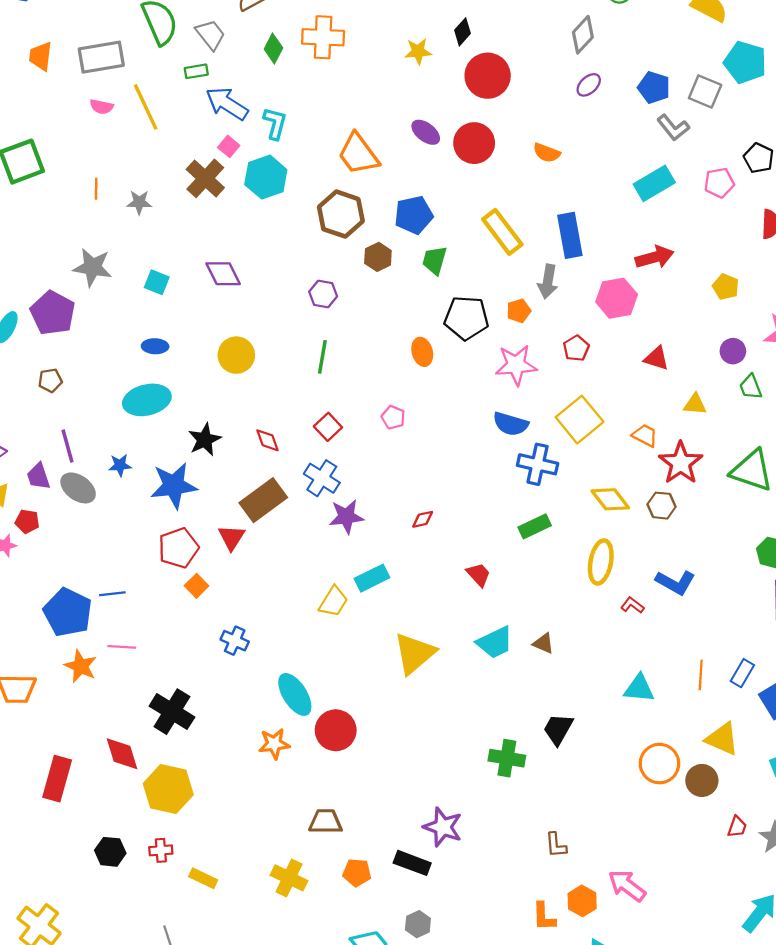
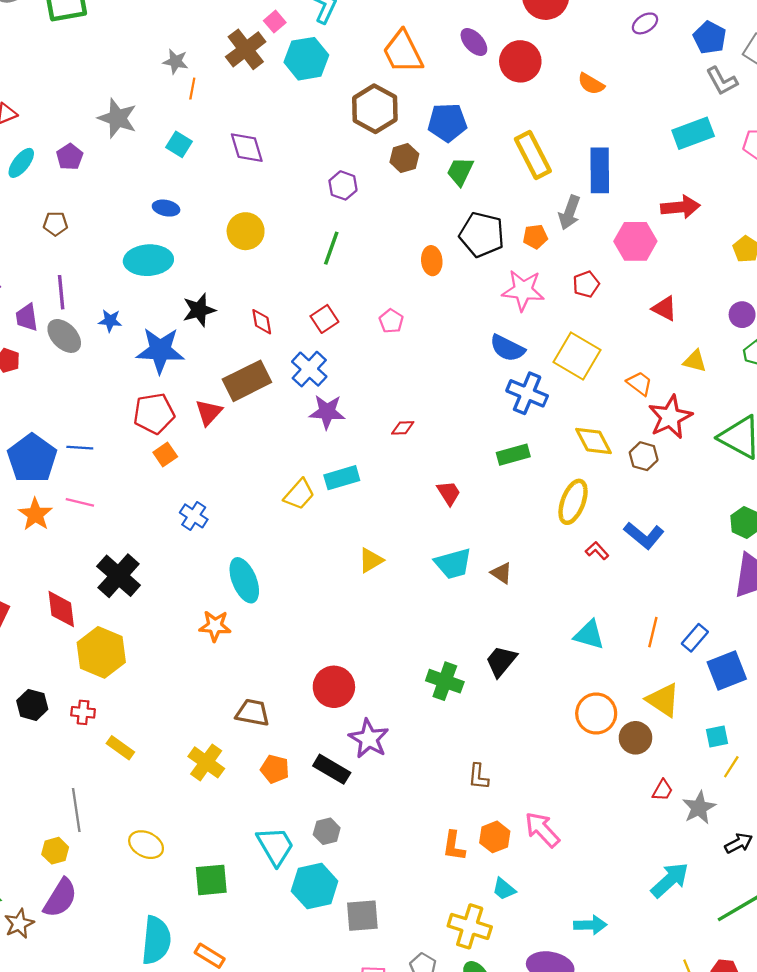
orange line: (96, 189) -> (192, 89), moved
purple pentagon: (53, 313) -> (70, 157), size x0.6
yellow square: (580, 420) -> (577, 356), turned -30
yellow triangle: (414, 653) -> (371, 560), size x0.6
red circle: (336, 730) -> (334, 687), moved

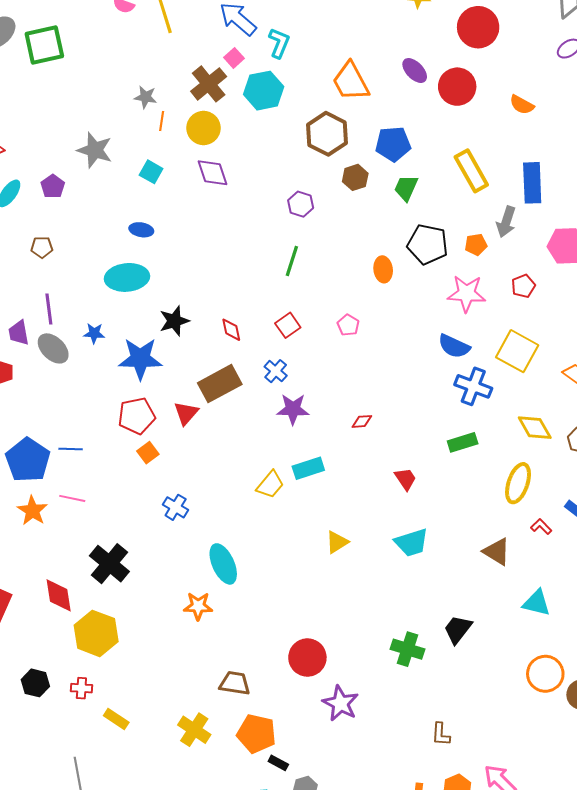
yellow circle: (246, 231) -> (204, 128), moved
blue cross: (309, 369) -> (276, 371), size x0.7
brown triangle: (501, 573) -> (497, 552), moved, size x1.4
orange pentagon: (275, 769) -> (256, 734), size x1.5
black rectangle: (332, 769) -> (278, 763), moved, size x0.6

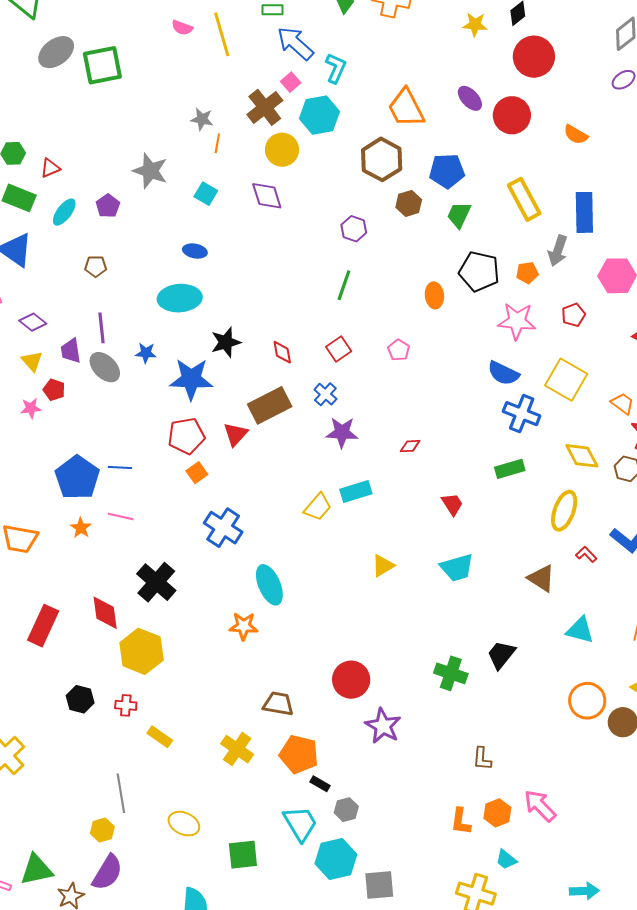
yellow circle: (204, 128) -> (282, 150), moved
blue cross: (176, 507) -> (223, 528), size x1.5
orange star: (32, 511) -> (81, 528), size x0.7

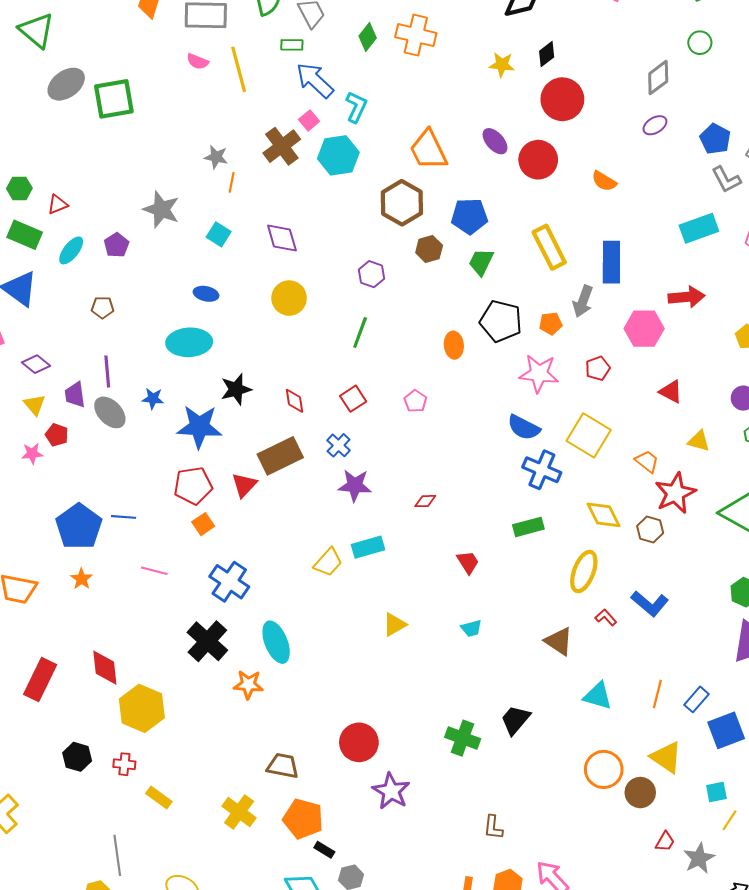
yellow circle: (282, 150) -> (289, 298), moved
pink line: (121, 517) -> (154, 571), moved
cyan trapezoid: (457, 568) -> (471, 628), size x0.6
black cross: (156, 582) -> (207, 641), moved

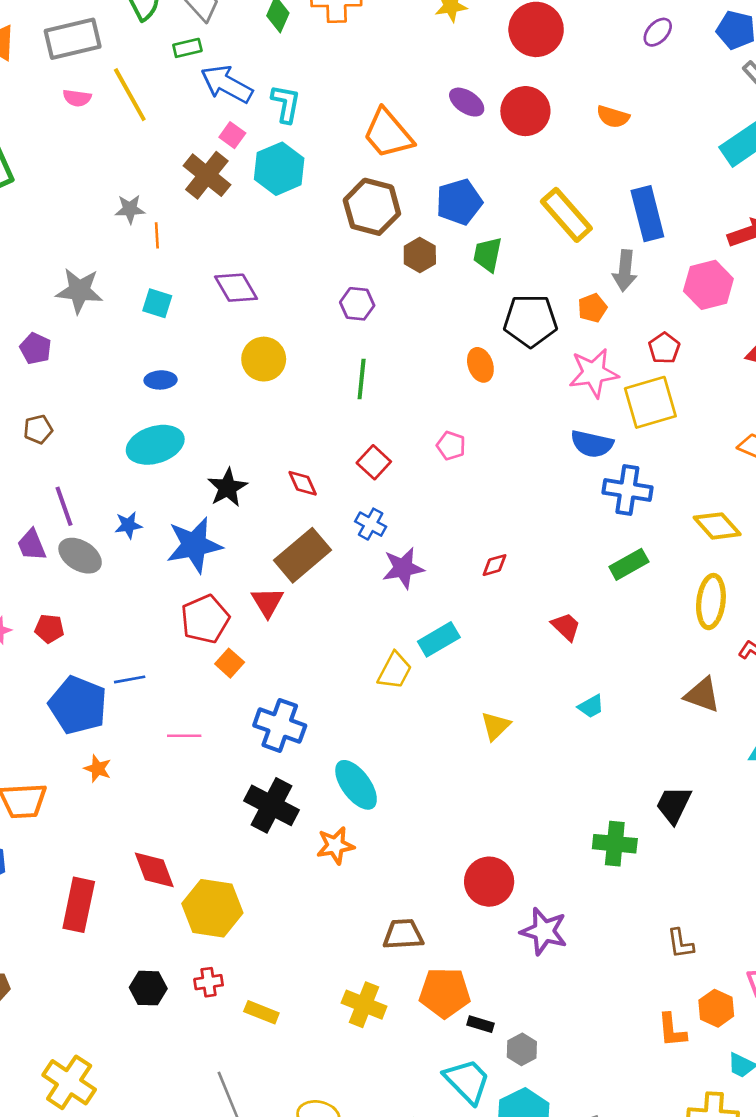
red pentagon: (57, 435) -> (49, 629), moved
yellow square: (589, 435) -> (650, 402), moved, turned -33

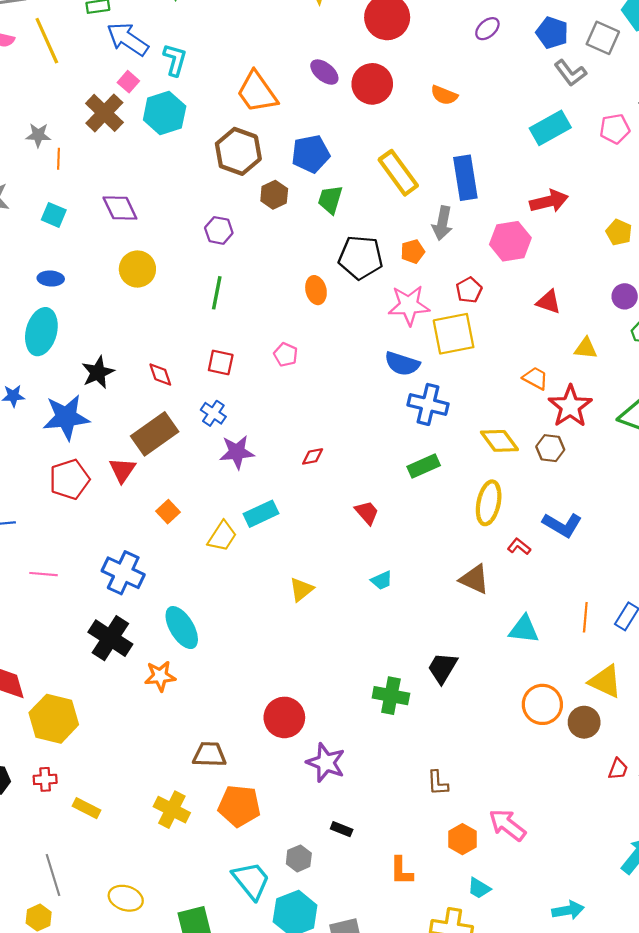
cyan ellipse: (155, 445) -> (41, 332), turned -63
red square: (374, 462) -> (221, 362), turned -36
orange square: (230, 663) -> (168, 512), moved
black rectangle: (480, 1024) -> (342, 829), moved
orange L-shape: (672, 1030) -> (401, 871), moved

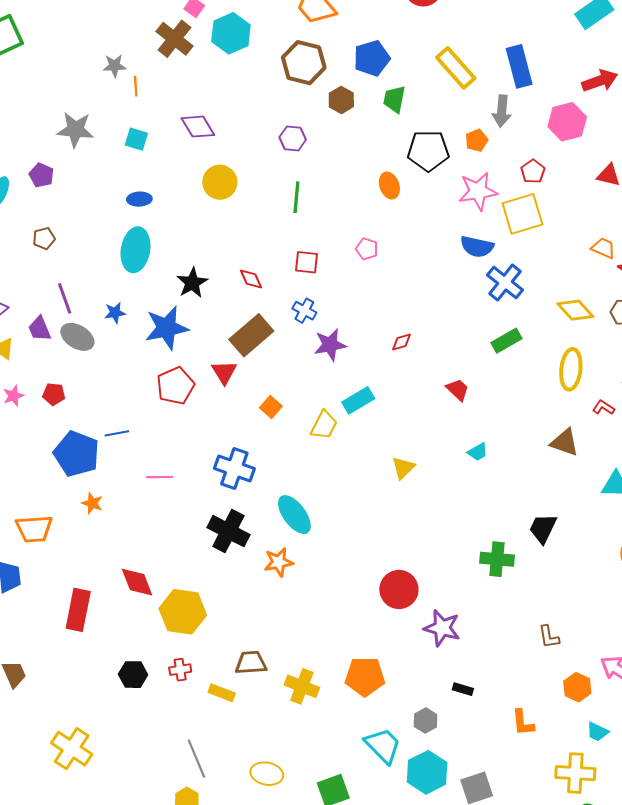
blue cross: (428, 404) -> (505, 283), turned 30
brown trapezoid: (209, 755) -> (251, 663), moved

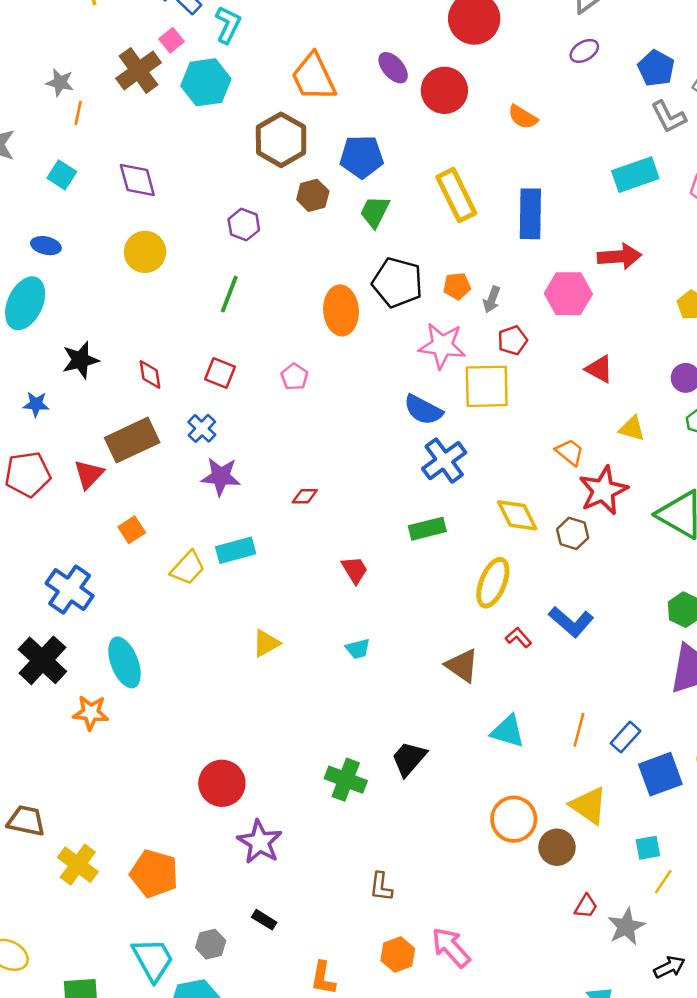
gray arrow: (502, 111) -> (492, 300), moved, size x0.7
orange ellipse: (389, 186) -> (341, 310), size x1.5
blue star: (167, 328) -> (36, 404), size x0.5

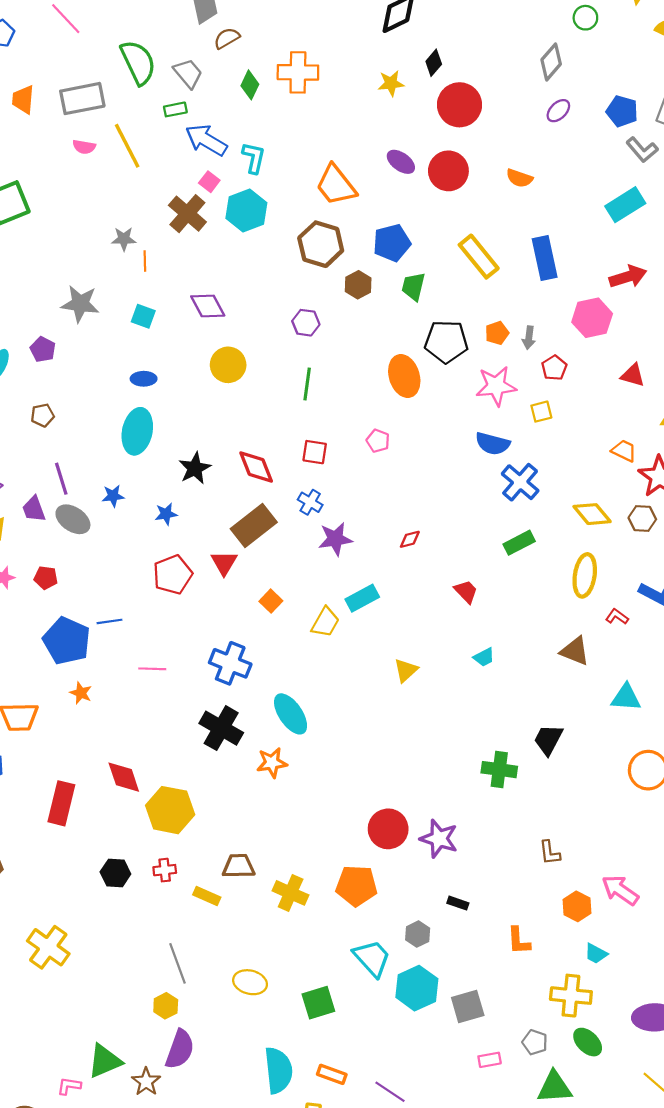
red diamond: (150, 375) -> (256, 467), size x1.5
yellow square: (487, 386) -> (541, 412), size x0.5
red circle: (222, 783) -> (388, 829), moved

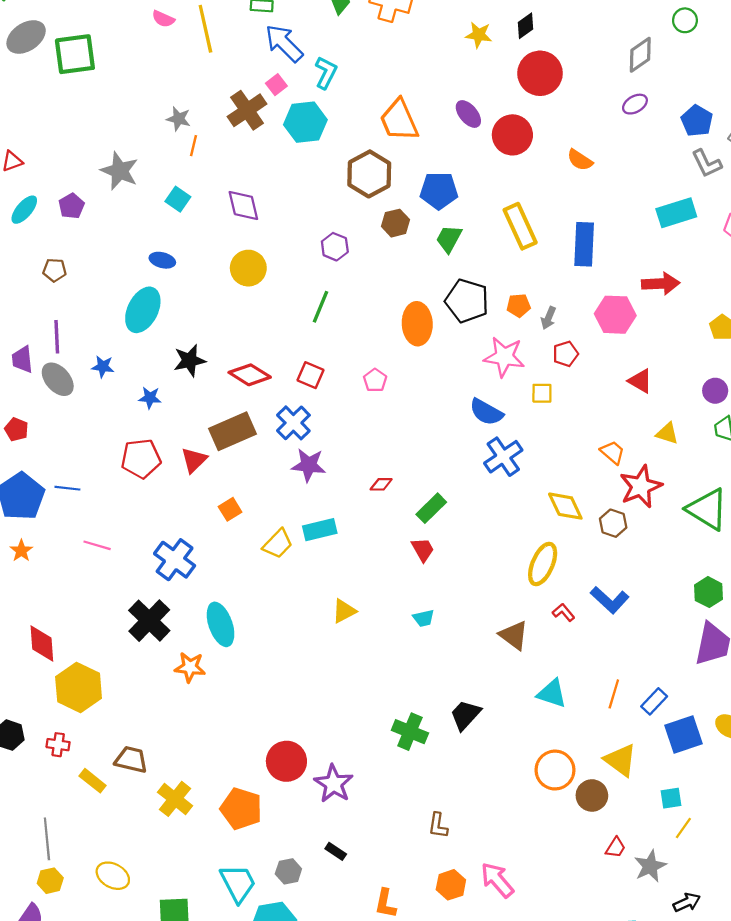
red diamond: (256, 467) -> (250, 375), turned -51
blue cross: (310, 502) -> (293, 423), size x1.4
green rectangle: (519, 543) -> (431, 508), moved, turned -32
yellow hexagon: (166, 1006) -> (50, 881), moved

